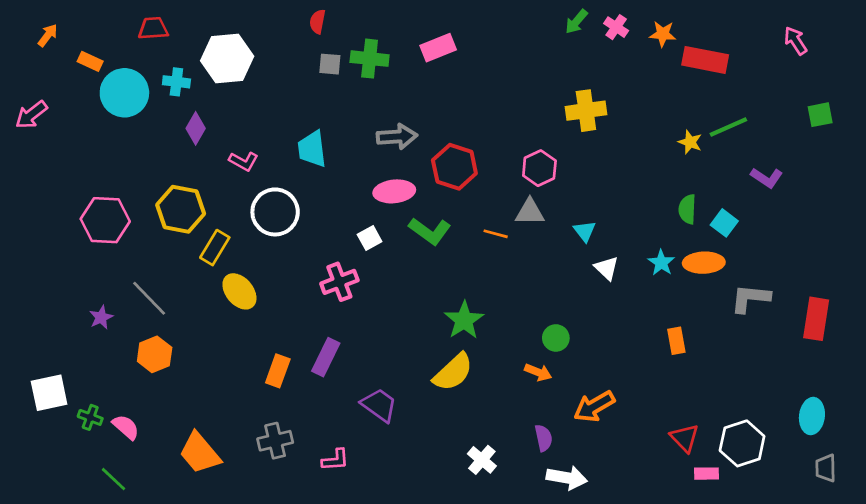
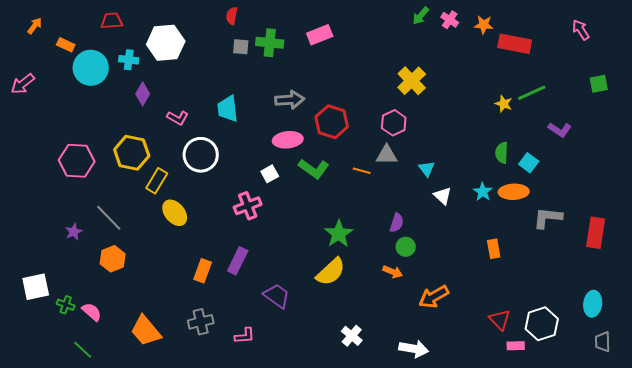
yellow cross: (586, 111) -> (412, 81), moved, turned -36
purple semicircle: (544, 438) -> (397, 223), moved, turned 30

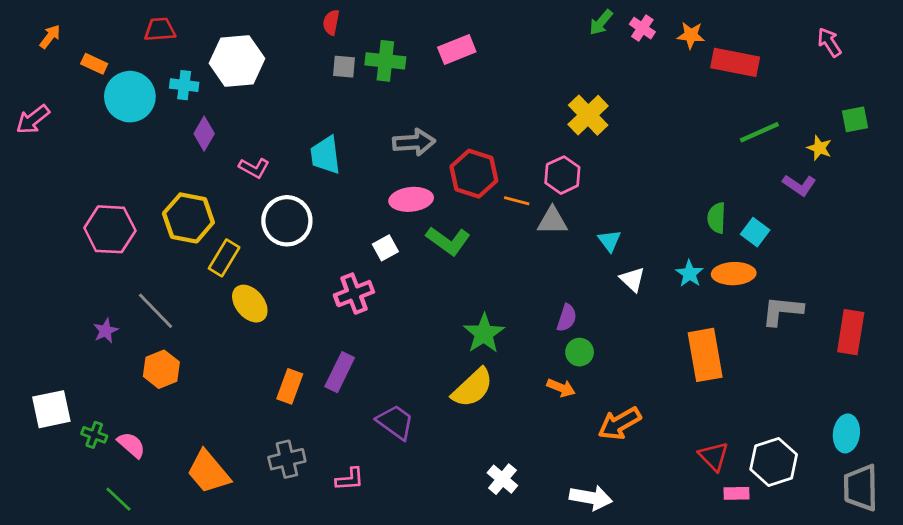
yellow star: (504, 104) -> (819, 148), moved
orange line: (362, 171) -> (517, 201), moved
orange rectangle: (494, 249) -> (705, 355), size x1.8
gray trapezoid: (603, 342) -> (861, 488), size x1.6

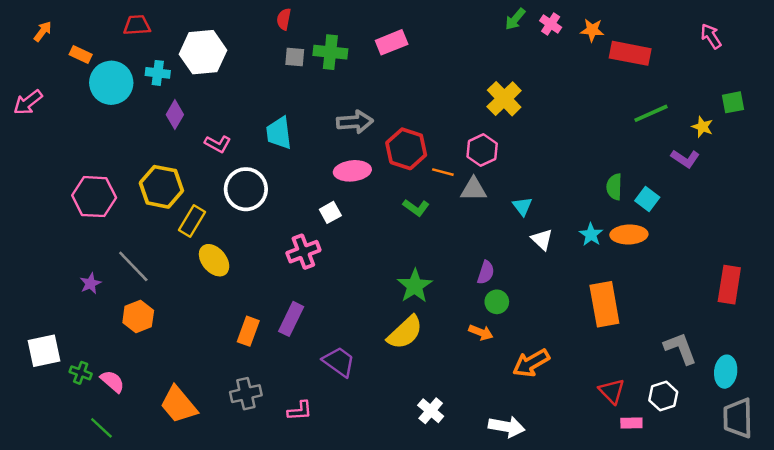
green L-shape: (448, 241) -> (416, 208), moved, size x0.7
gray L-shape: (782, 311) -> (680, 348), moved, turned 63
white hexagon: (774, 462) -> (663, 396), size x0.7

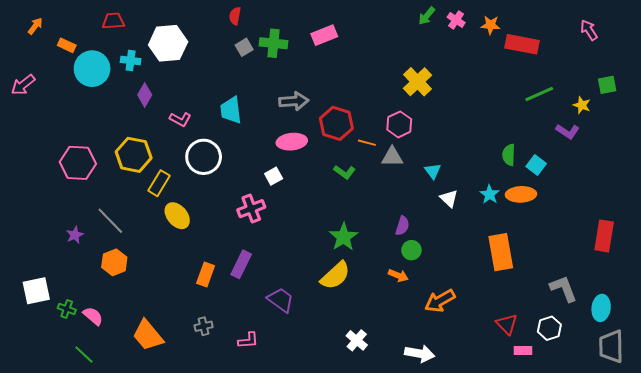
gray square: (295, 57) -> (244, 47), turned -36
gray cross: (246, 394) -> (204, 326), size x0.7

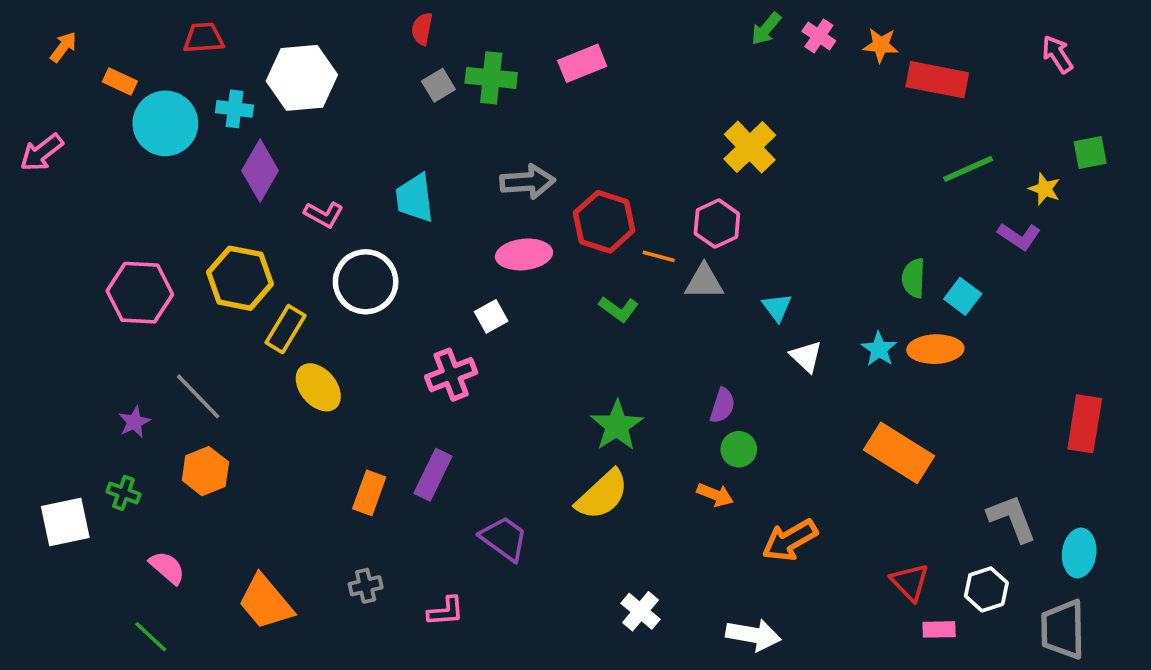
purple diamond: (145, 95) -> (260, 171), size x1.4
orange rectangle: (501, 252) -> (899, 453), turned -48
green cross: (67, 309) -> (123, 493), moved
gray trapezoid: (611, 346) -> (1063, 629), moved

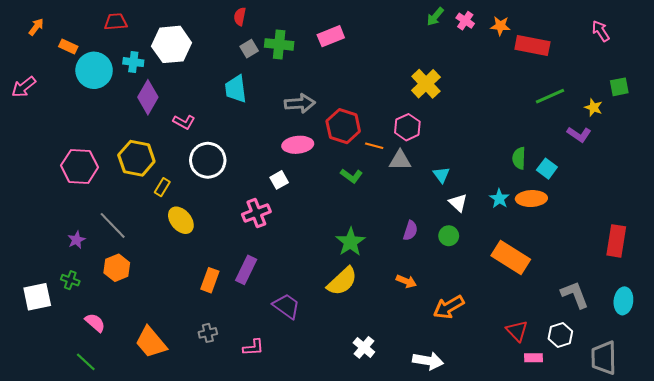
cyan trapezoid: (415, 198) -> (236, 89), moved
yellow rectangle: (285, 329) -> (162, 187), size x0.7
green circle: (739, 449) -> (449, 236), moved
cyan ellipse: (1079, 553) -> (623, 301), moved

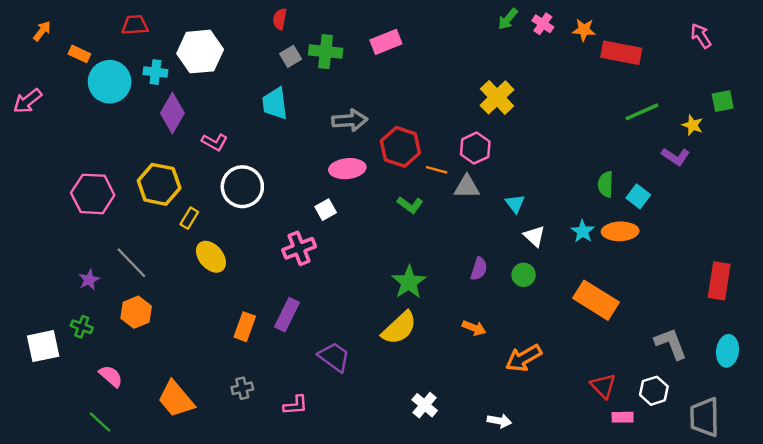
white arrow: (428, 361) -> (499, 421), size x0.7

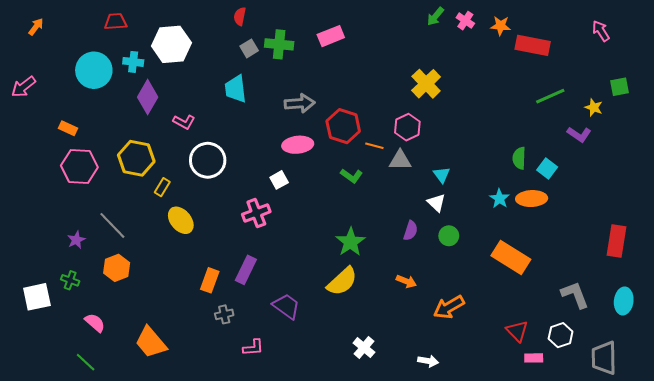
orange rectangle: (79, 54) -> (68, 128), moved
white triangle: (534, 236) -> (436, 203), moved
gray cross: (242, 388) -> (224, 314), moved

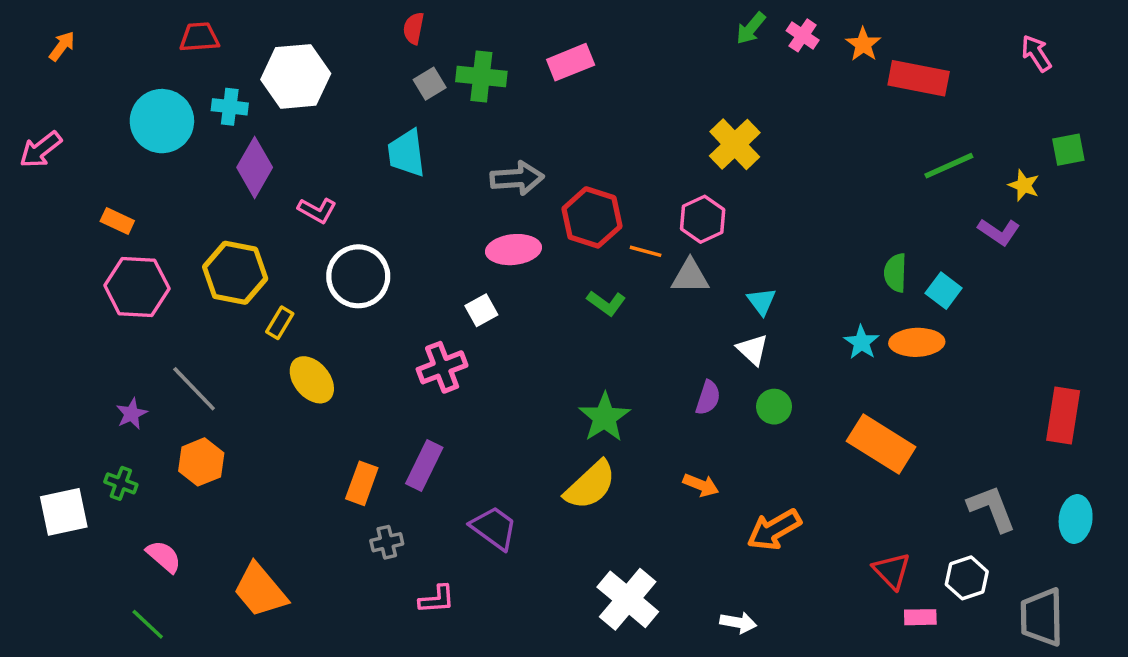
orange star: (501, 26) -> (863, 44), turned 30
white cross: (364, 348) -> (628, 599), size x1.6

